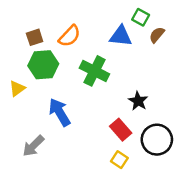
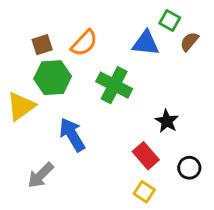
yellow triangle: (17, 88) -> (21, 106), size x1.5
black circle: (157, 140) -> (189, 168), size x0.6

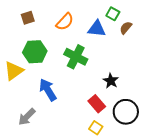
orange semicircle: (84, 43) -> (65, 22), moved
brown square: (42, 45) -> (28, 18), moved
black circle: (189, 168) -> (126, 112), size x1.6

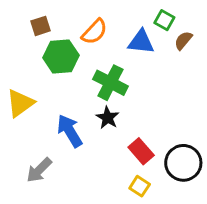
green hexagon: (35, 52) -> (61, 56), moved
black star: (111, 81) -> (108, 118), moved

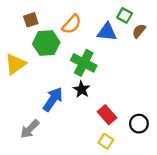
yellow triangle: (20, 103) -> (15, 64), moved
blue arrow: (70, 131) -> (53, 99), turned 65
black circle: (183, 163) -> (139, 124), size x0.7

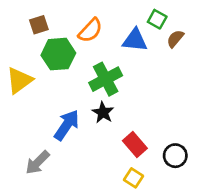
green cross: (84, 63) -> (106, 79), turned 35

